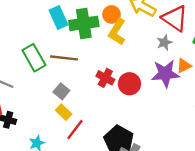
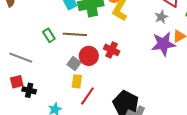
green rectangle: (34, 58) -> (49, 35), size x0.6
red circle: (129, 84) -> (89, 56), moved
yellow rectangle: (64, 112) -> (77, 81), turned 56

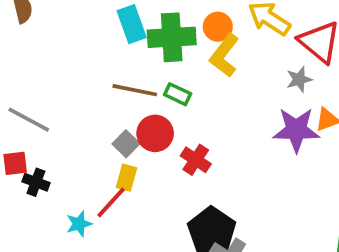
green rectangle: (49, 35) -> (178, 94), moved, turned -40
red cross: (112, 50) -> (196, 160), moved
red line: (87, 96) -> (111, 202), moved

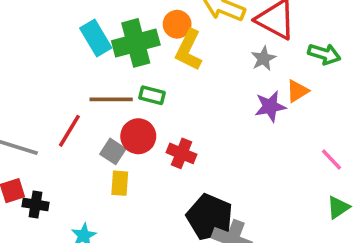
purple star: (296, 130) -> (270, 106), size x0.7
red line: (111, 202) -> (69, 131), moved

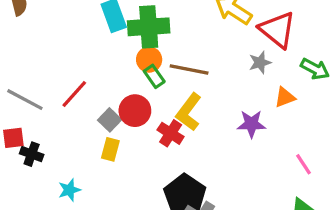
orange circle: (177, 24) -> (149, 60), moved
yellow L-shape: (189, 50) -> (189, 112), moved
green rectangle: (152, 95) -> (154, 76), turned 30
brown line: (111, 99) -> (189, 70), moved
purple star: (270, 106) -> (251, 124), moved

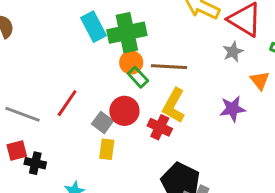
orange triangle: (285, 97) -> (260, 80), turned -40

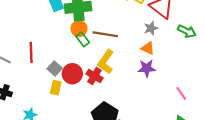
orange triangle: (260, 80) -> (148, 48), moved, turned -32
red line: (67, 103) -> (31, 52), turned -42
red circle: (124, 111) -> (72, 74), moved

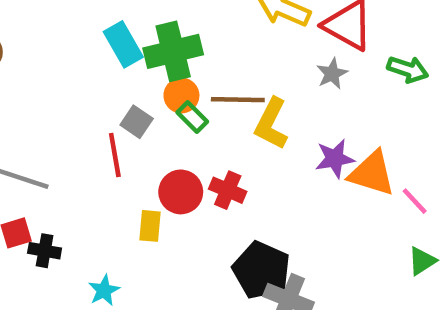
orange triangle: (148, 48) -> (372, 173), moved, size x1.6
red line: (31, 52) -> (115, 155), moved
yellow L-shape: (106, 62) -> (271, 124), moved
gray square: (55, 69) -> (137, 122), moved

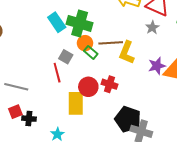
green cross: (173, 51) -> (80, 23), turned 35
yellow rectangle: (150, 226) -> (76, 103), size x1.6

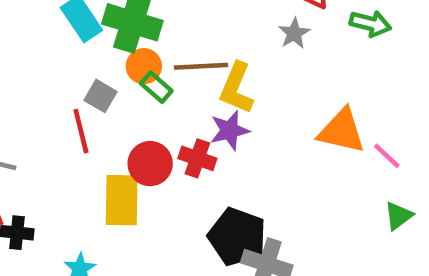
purple star: (157, 66) -> (229, 130), moved

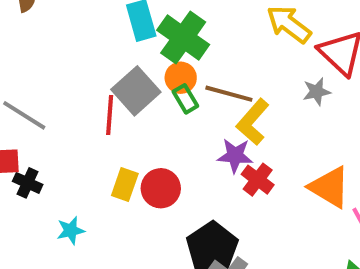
gray square: (101, 96) -> (136, 91), size x1.6
red cross: (197, 158) -> (258, 180), moved
red circle: (150, 164) -> (161, 188), moved
yellow rectangle: (122, 200) -> (125, 184), size x0.7

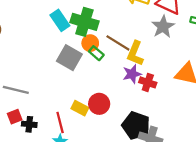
gray star: (317, 92) -> (163, 27), size x1.5
brown line: (229, 94) -> (118, 43), turned 35
red line: (110, 115) -> (60, 123), moved
yellow rectangle: (125, 184) -> (80, 108), turned -63

